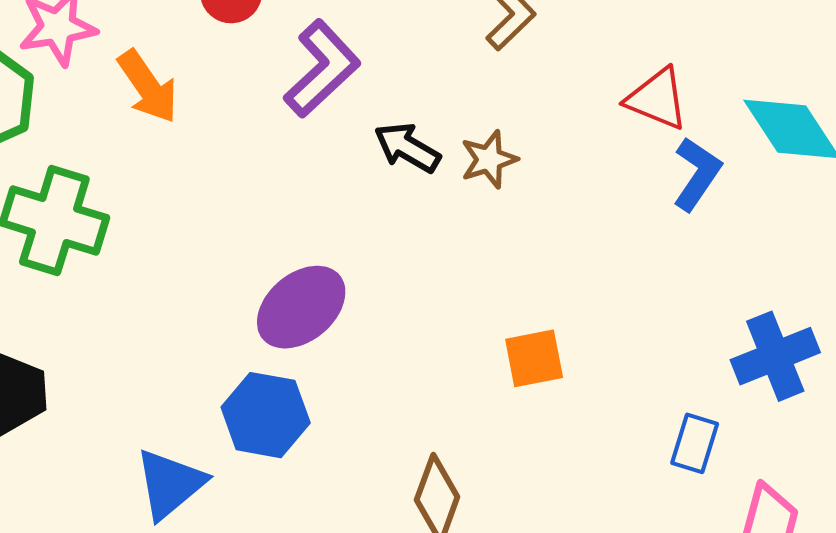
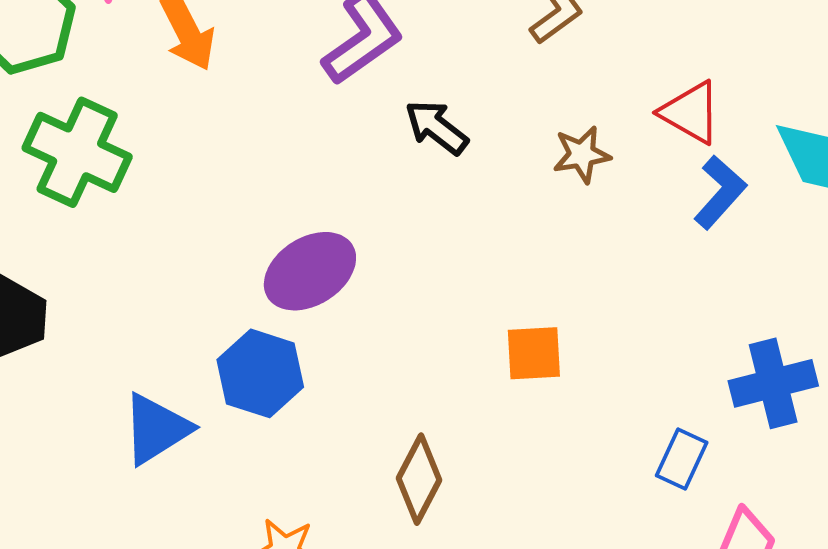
brown star: (489, 159) -> (582, 155), moved

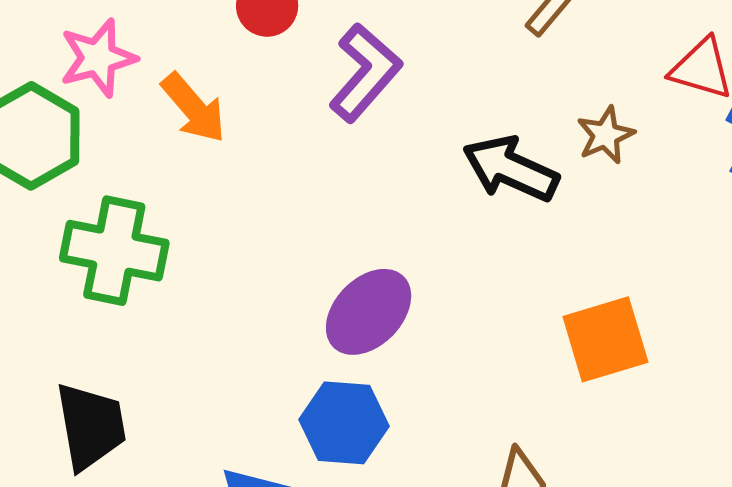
black arrow: (436, 127) -> (511, 169), moved, size x1.4
orange square: (534, 353) -> (605, 339), size x1.4

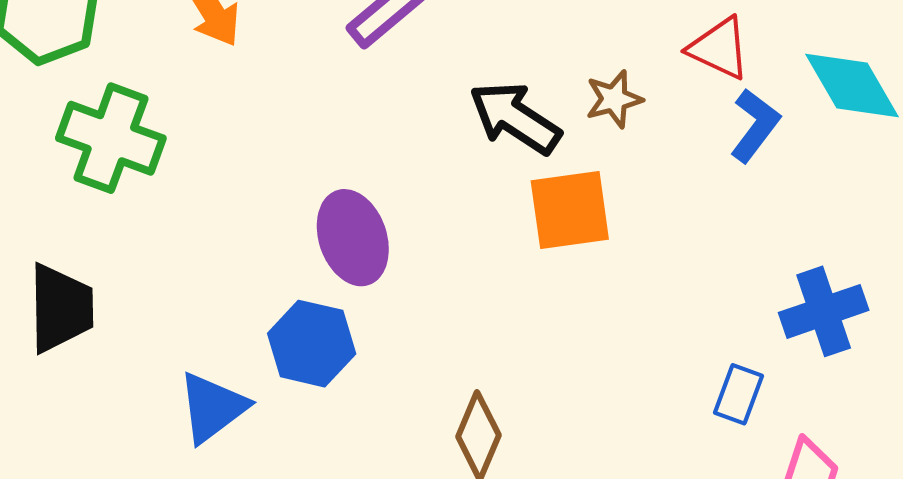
purple ellipse: (369, 312) -> (353, 238), turned -72
orange square: (605, 339) -> (570, 210), moved

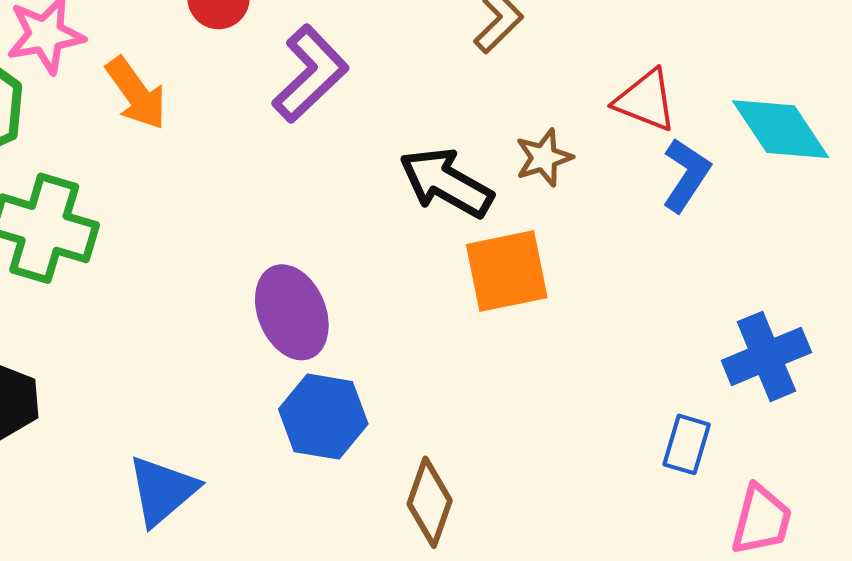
blue hexagon: (312, 344) -> (323, 417), moved

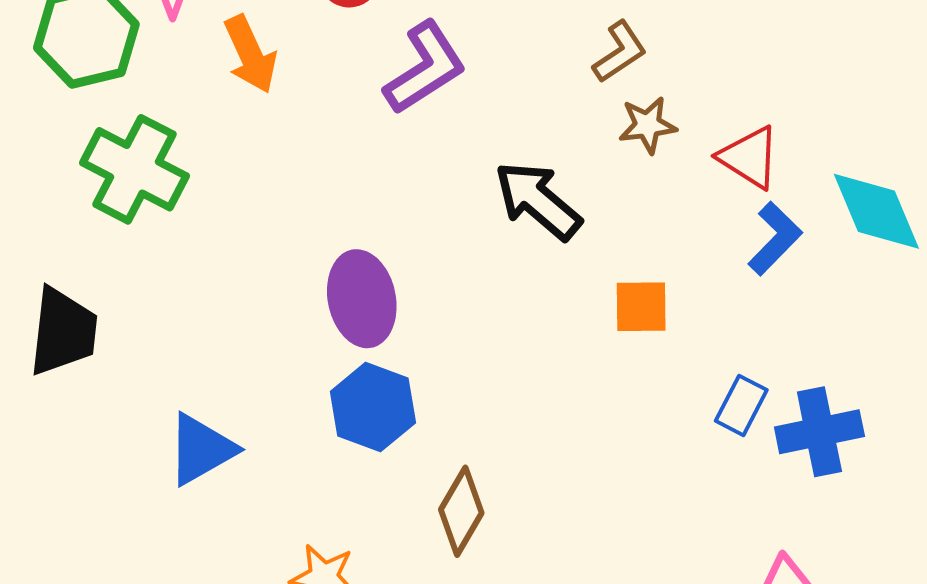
brown star: (544, 158) -> (648, 125), moved
orange square: (507, 271) -> (641, 307), moved, size x0.7
blue rectangle: (687, 444) -> (741, 405), moved

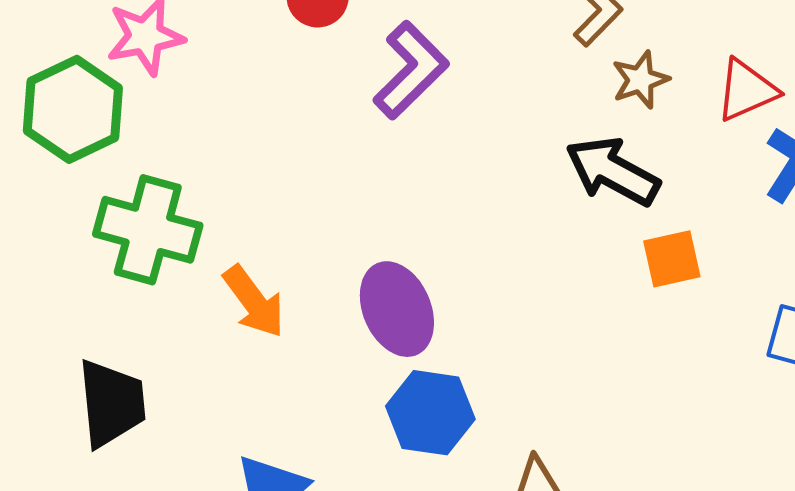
orange arrow: (250, 54) -> (254, 301), moved
red triangle: (749, 157) -> (747, 90), turned -44
black arrow: (538, 201) -> (613, 171), moved

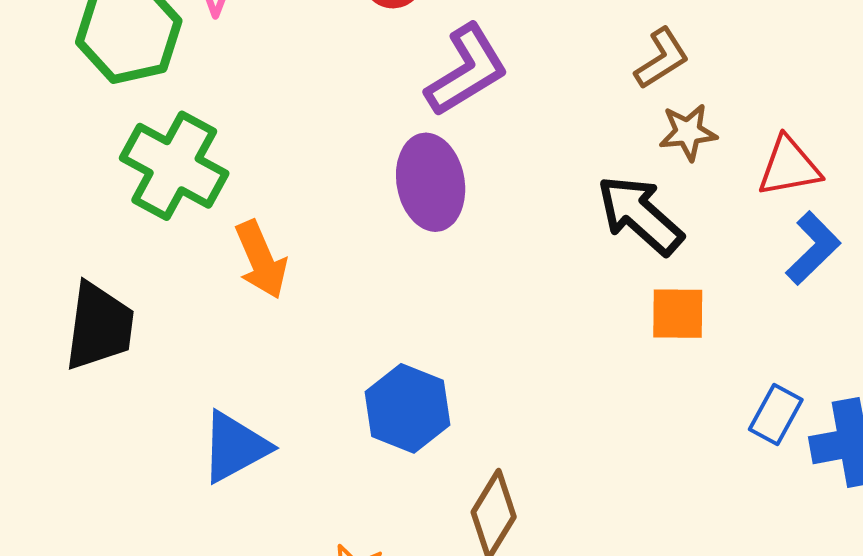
purple ellipse: (397, 309) -> (431, 182), moved

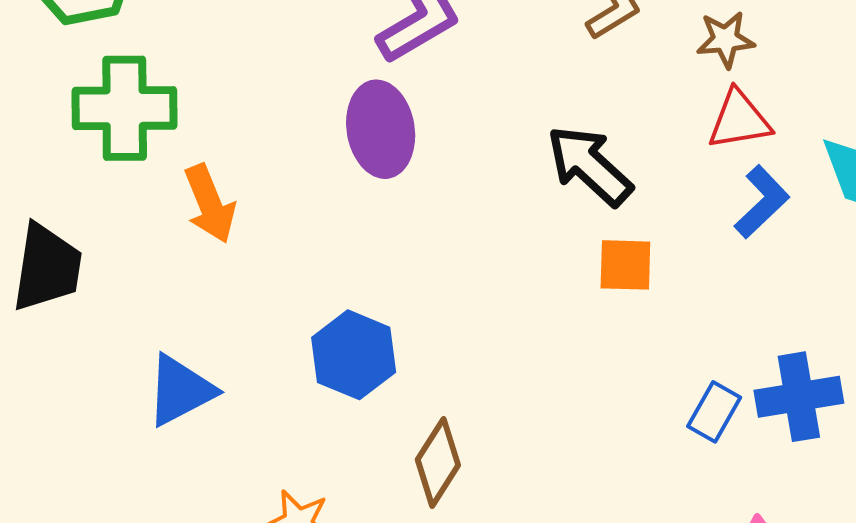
brown star: (688, 132) -> (725, 39), moved
green cross: (174, 166) -> (125, 108), turned -30
blue rectangle: (776, 414) -> (714, 412), moved

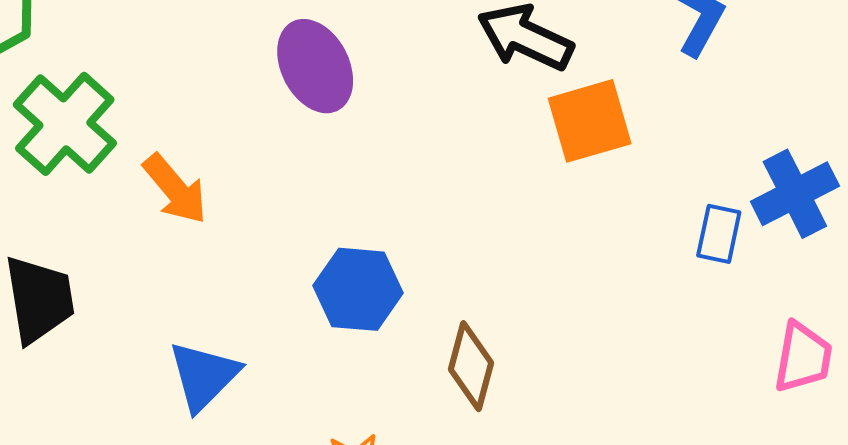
green cross: (125, 108) -> (65, 124), turned -30
orange square: (625, 265) -> (590, 121), size x1.4

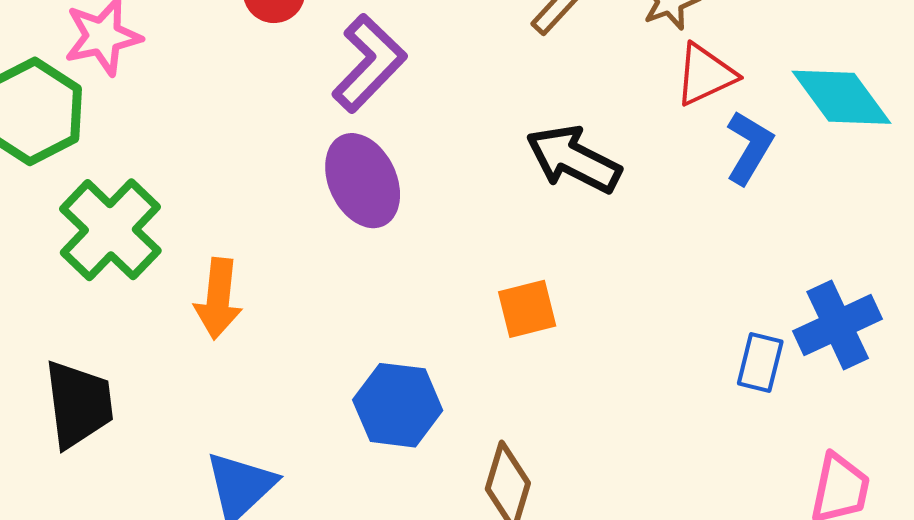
orange square: (590, 121) -> (527, 309), moved, size x0.7
orange arrow: (175, 189) -> (218, 299), turned 44

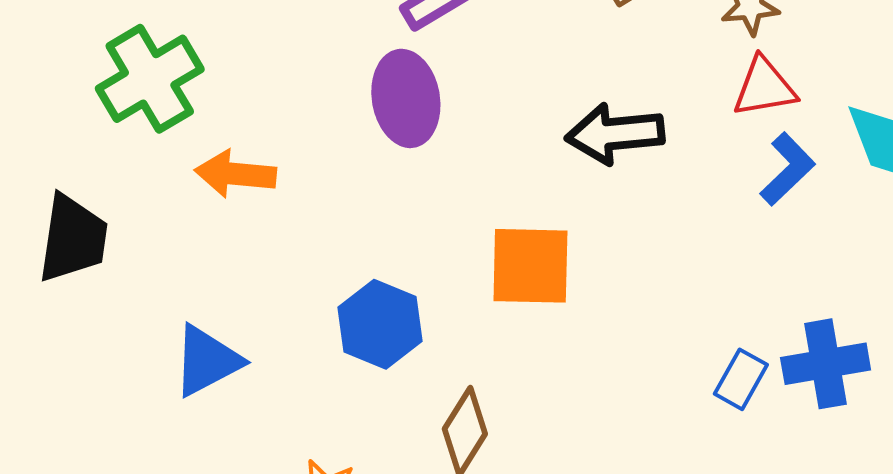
black arrow: (573, 159) -> (615, 134), turned -48
orange arrow: (218, 299) -> (235, 174), turned 74
orange square: (527, 309) -> (530, 266), size x1.5

